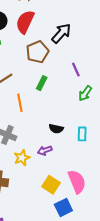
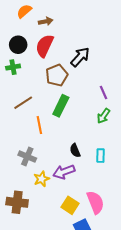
purple line: (76, 70) -> (104, 93), moved
green rectangle: (42, 83) -> (61, 106), size x1.5
black semicircle: (56, 129) -> (75, 150), turned 56
purple arrow: (45, 150) -> (64, 172), size x1.5

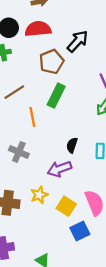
red semicircle: (45, 46) -> (38, 29), turned 60
black semicircle: (75, 150) -> (72, 145), turned 40
yellow star: (42, 179) -> (39, 195), moved

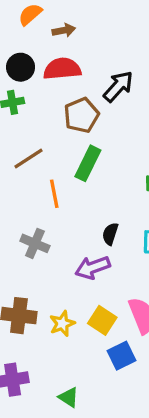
yellow star: (39, 195) -> (62, 324), moved

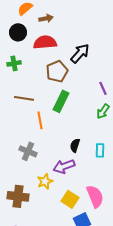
black circle: (21, 67) -> (18, 32), moved
brown line: (29, 159) -> (24, 98), turned 42
yellow star: (62, 324) -> (45, 181), moved

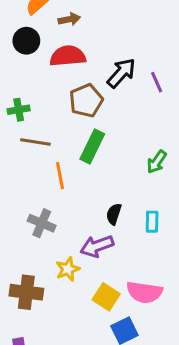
green cross: (14, 63) -> (19, 110), moved
purple line: (103, 88) -> (157, 82), moved
pink semicircle: (95, 196) -> (144, 292), turned 120

